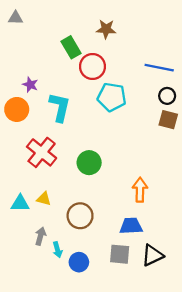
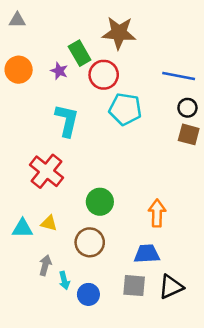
brown star: (106, 29) -> (119, 33), size x1.5
purple star: (30, 85) -> (59, 71), moved
orange circle: (17, 109) -> (19, 70), moved
green circle: (89, 163) -> (100, 202), moved

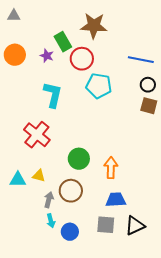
orange arrow: (157, 213) -> (111, 168), moved
gray arrow: (45, 265) -> (49, 200), moved

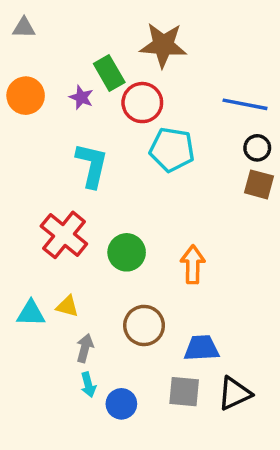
green circle: (79, 159) -> (127, 252), moved
orange arrow: (111, 168) -> (193, 265), moved
brown circle: (71, 191) -> (144, 325), moved

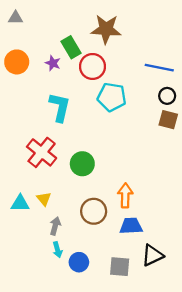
orange arrow: (193, 265) -> (125, 195), moved
yellow triangle: (67, 306) -> (44, 199), turned 35
gray square: (184, 392) -> (120, 267), moved

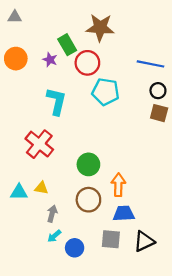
green circle: (82, 164) -> (88, 164), moved
yellow triangle: (44, 199) -> (41, 188), turned -40
cyan arrow: (57, 250) -> (54, 236), turned 64
gray square: (120, 267) -> (111, 239), moved

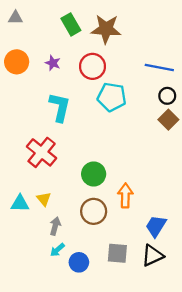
green rectangle: (67, 45) -> (71, 24), moved
brown square: (159, 113) -> (168, 120), turned 30
yellow triangle: (41, 188) -> (44, 199), turned 40
blue trapezoid: (124, 214) -> (156, 226), moved, turned -55

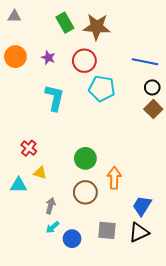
red cross: (42, 152) -> (29, 148), moved, size x0.6
yellow triangle: (44, 199) -> (40, 173), moved, turned -32

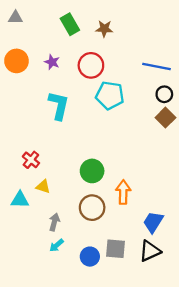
brown star: (97, 27) -> (104, 29), size x0.6
blue circle: (72, 239) -> (90, 257), moved

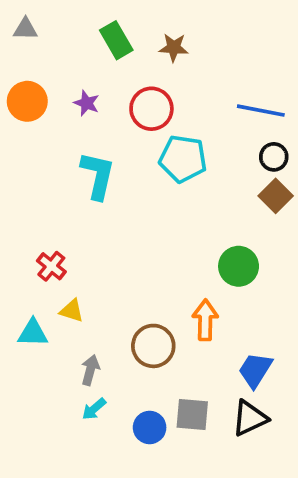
green circle: (92, 171) -> (239, 266), moved

